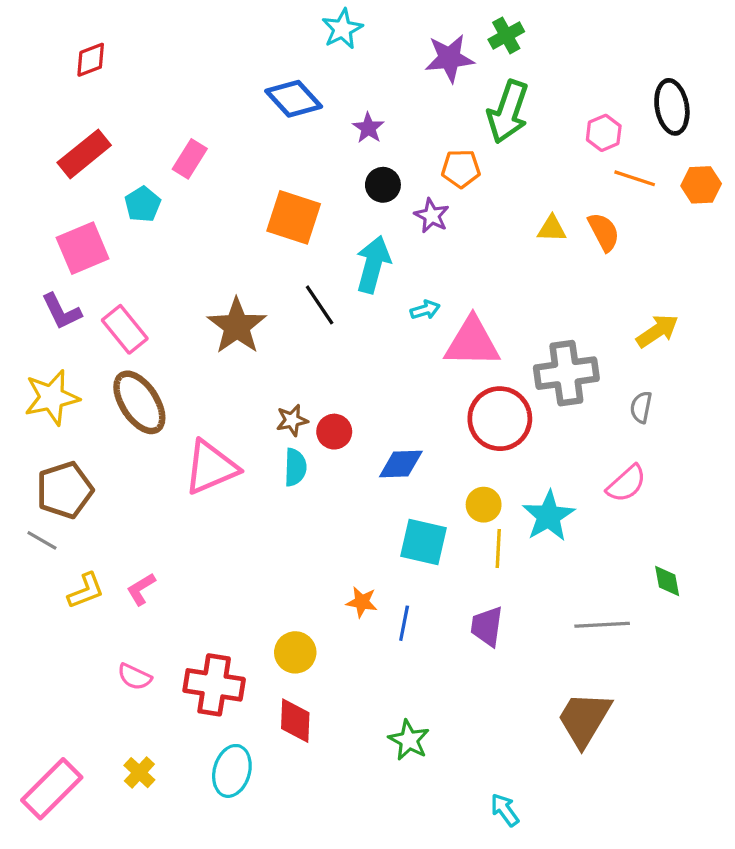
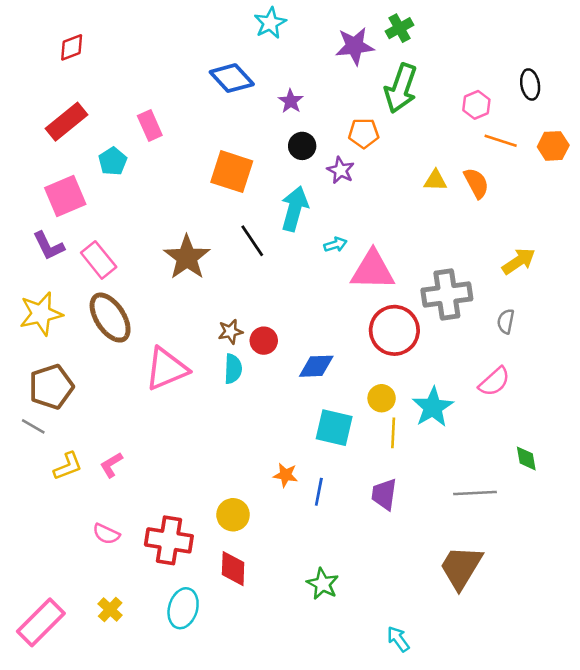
black ellipse: (672, 107) -> (530, 84), size x0.7
pink rectangle: (190, 159) -> (150, 125), turned -56

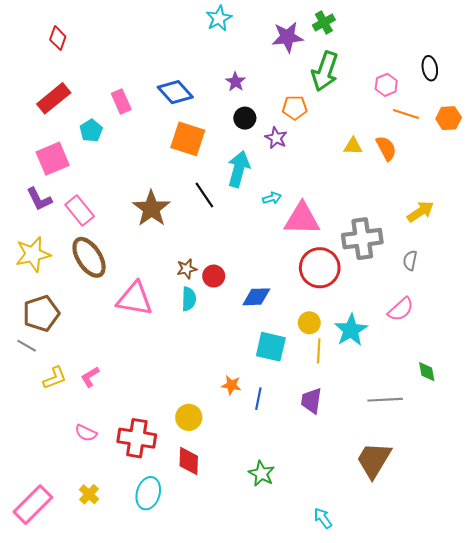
red diamond: (72, 47) -> (58, 38), turned -50
blue diamond: (232, 78) -> (175, 92), moved
pink triangle: (166, 369) -> (135, 299), turned 33

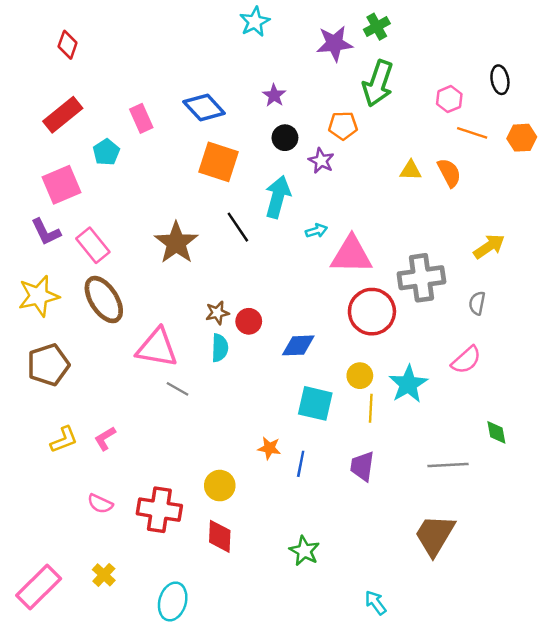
gray line: (27, 346) -> (177, 389), moved
cyan ellipse: (148, 493) -> (173, 601), moved

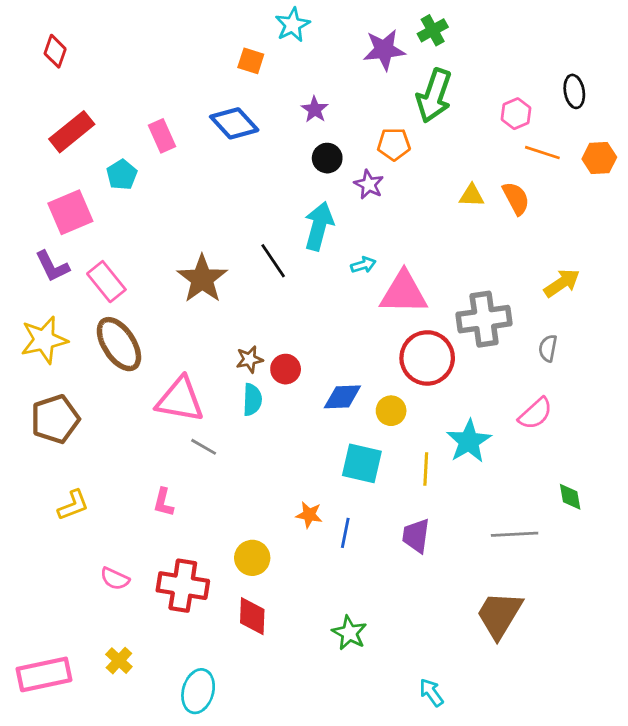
red diamond: (68, 45) -> (55, 51), moved
orange square: (219, 162) -> (251, 61), moved, size x0.6
yellow circle: (360, 376) -> (391, 411), moved
pink L-shape: (105, 438) -> (163, 502), moved, turned -45
pink rectangle: (39, 587) -> (44, 674), turned 33

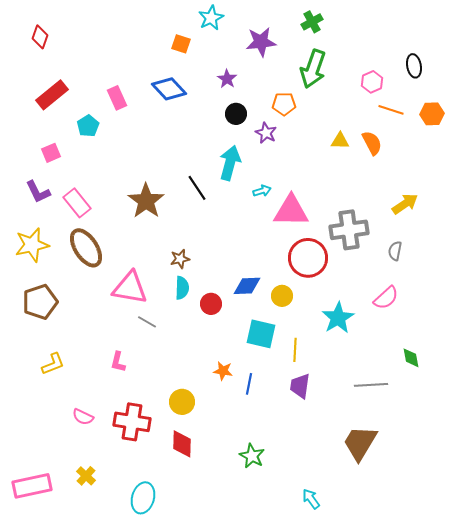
purple star: (384, 50) -> (261, 42), moved
pink square: (70, 212) -> (51, 153), size x0.6
red circle: (286, 369) -> (211, 304), moved
yellow line: (426, 469) -> (295, 350), moved

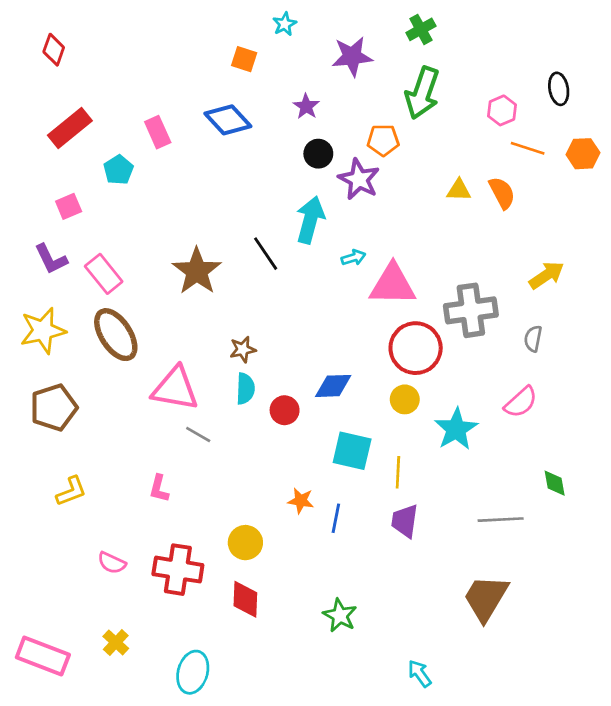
cyan star: (211, 18) -> (285, 24), size x0.7
purple star: (266, 133) -> (359, 179), size x1.4
yellow circle: (282, 296) -> (405, 399), moved
pink rectangle: (32, 486) -> (43, 656), turned 33

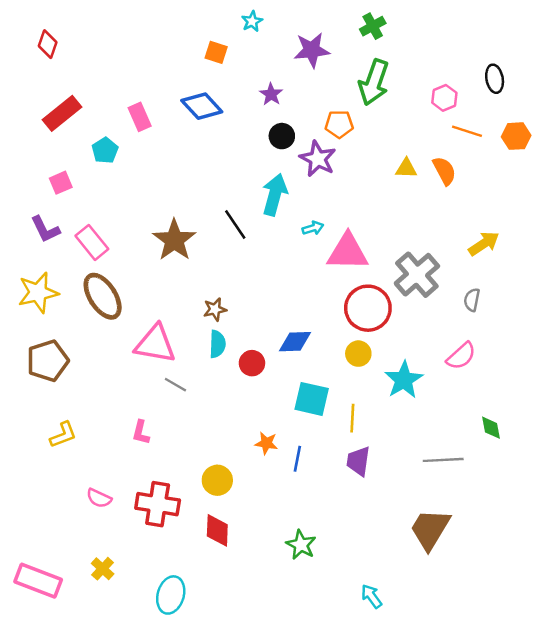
gray cross: (471, 310) -> (417, 275), turned -33

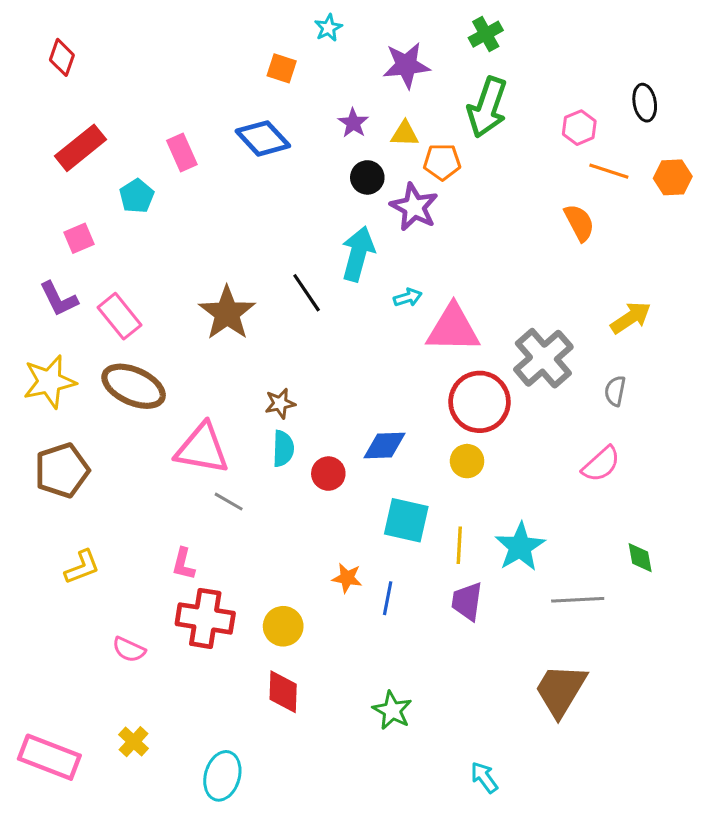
yellow triangle: (406, 168) -> (405, 134), moved
brown ellipse: (103, 296) -> (134, 386), turned -33
cyan star: (404, 380) -> (520, 547), moved
red cross: (158, 504) -> (205, 618), moved

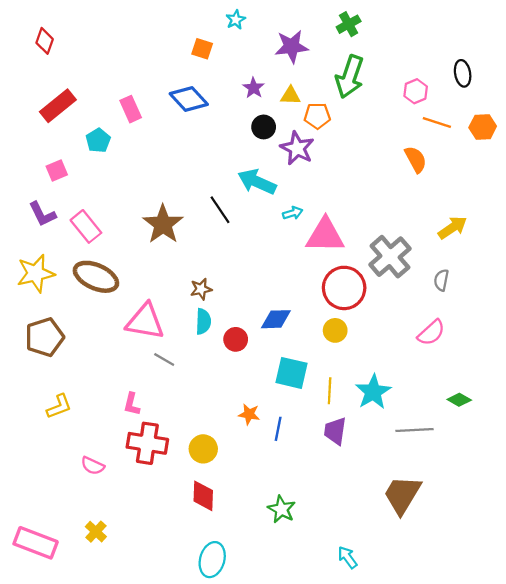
cyan arrow: (358, 254) -> (257, 182), turned -81
green diamond: (640, 558) -> (459, 400), turned -50
cyan ellipse: (222, 776) -> (212, 560), moved

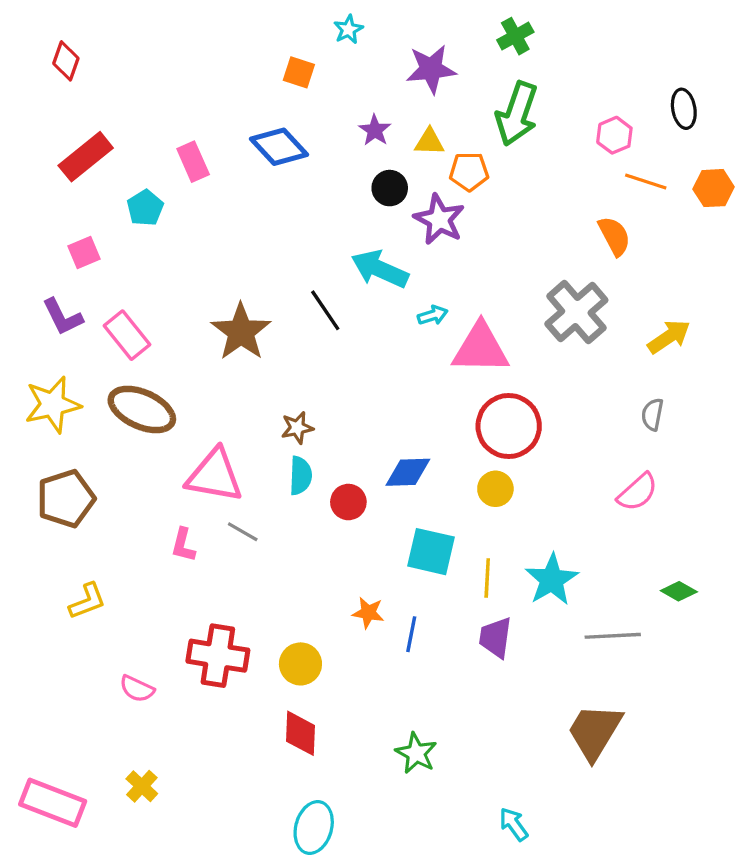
gray cross: (390, 257) -> (576, 312), moved
pink L-shape: (132, 404) -> (183, 545), moved

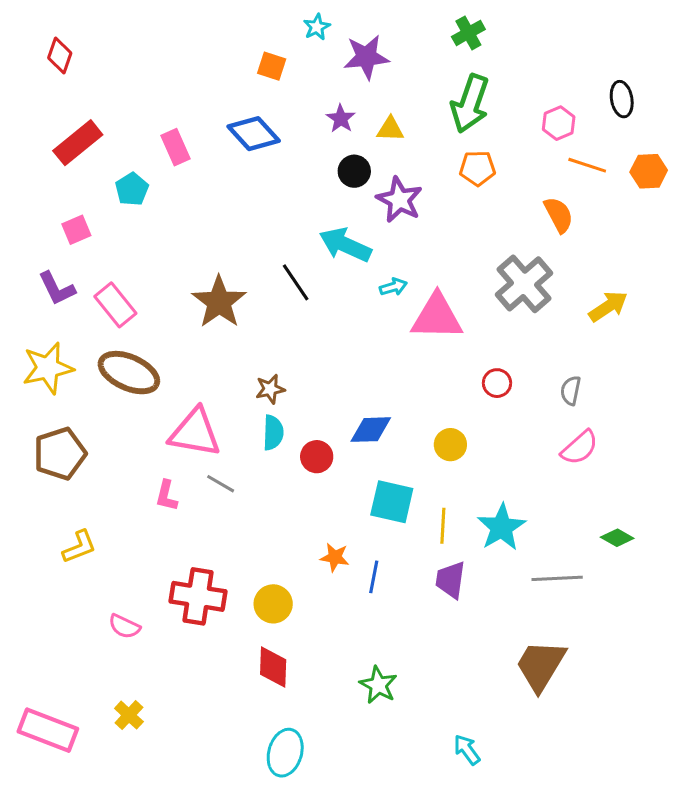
purple star: (431, 69) -> (366, 57), moved
orange pentagon: (469, 172) -> (477, 168), moved
gray semicircle: (652, 414) -> (571, 391), moved
red circle: (509, 426) -> (497, 383), moved, size x0.5

